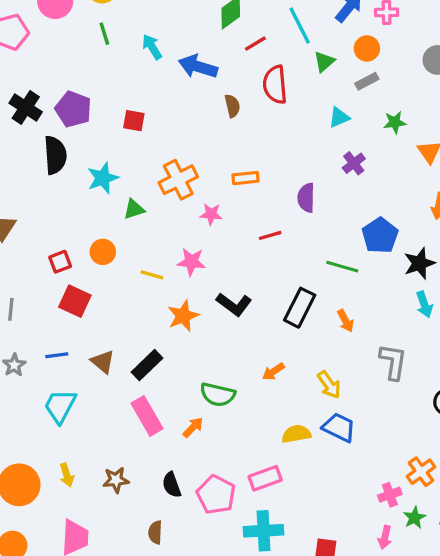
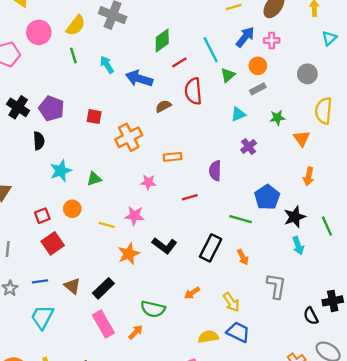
brown semicircle: (232, 106) -> (163, 106), turned -105
black semicircle: (55, 155) -> (39, 141), size x0.7
cyan star: (103, 178) -> (61, 171), moved
orange cross: (178, 180) -> (129, 137), moved
red square: (75, 301) -> (53, 243), turned 30

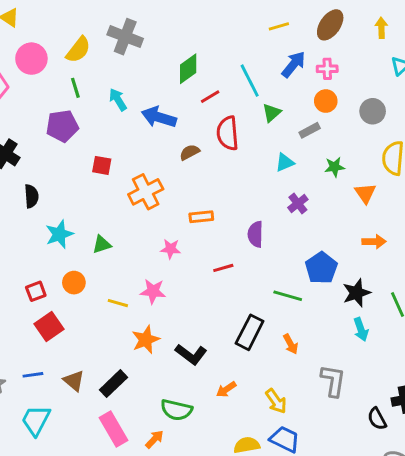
orange circle: (258, 66) -> (326, 101), moved
purple pentagon: (51, 108) -> (62, 126), moved, turned -30
orange arrow: (309, 176) -> (374, 242), turned -102
black L-shape: (164, 246) -> (191, 354), moved

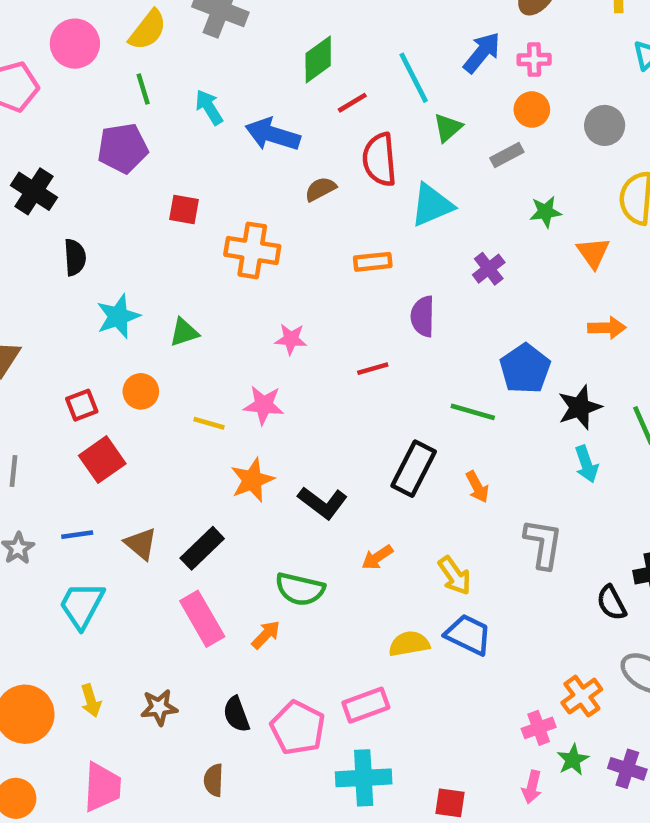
cyan triangle: (285, 163) -> (432, 205), moved, size x1.5
orange cross: (146, 192) -> (252, 250), turned 36
orange rectangle: (201, 217) -> (373, 262), moved

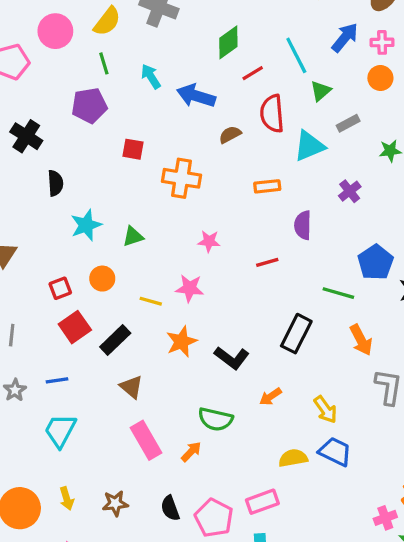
gray rectangle: (507, 155) -> (348, 123), moved
orange arrow: (477, 487) -> (361, 340), moved, size x1.4
brown triangle: (141, 544) -> (131, 387), moved
black rectangle: (202, 548) -> (115, 340), moved

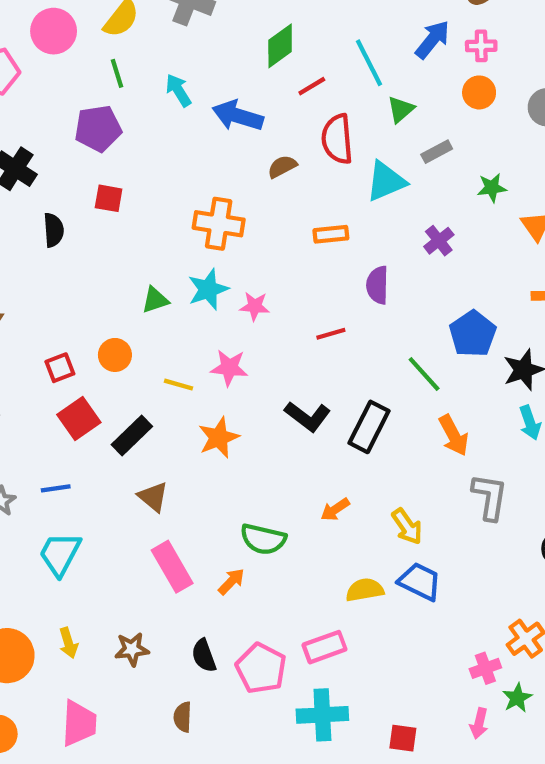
red square: (133, 149) -> (109, 198), moved
cyan star: (86, 225) -> (208, 289), moved
green line: (338, 293) -> (424, 374), turned 32
black L-shape: (232, 358) -> (308, 416), moved

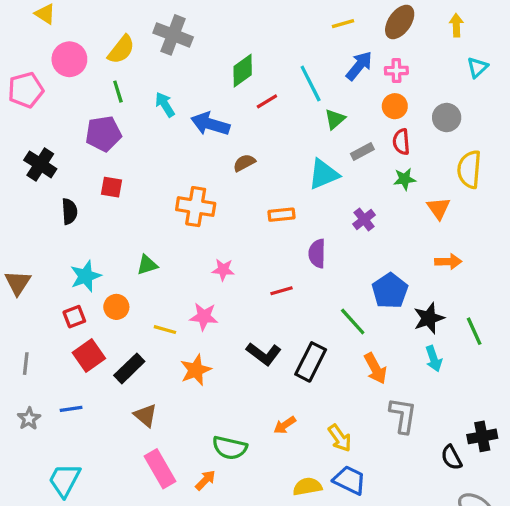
red semicircle: (337, 139) -> (401, 142), moved, size x0.7
cyan star: (208, 289) -> (86, 276), moved
cyan trapezoid: (60, 554) -> (65, 480), moved

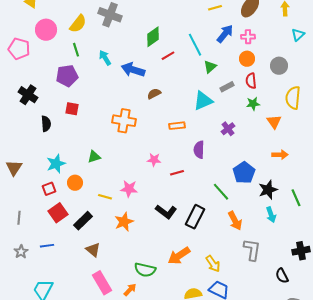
pink pentagon: (26, 90) -> (19, 49), turned 30
pink star: (223, 270) -> (154, 160), moved
orange arrow: (285, 425) -> (179, 256), size x1.6
black cross: (482, 436) -> (301, 251), moved

